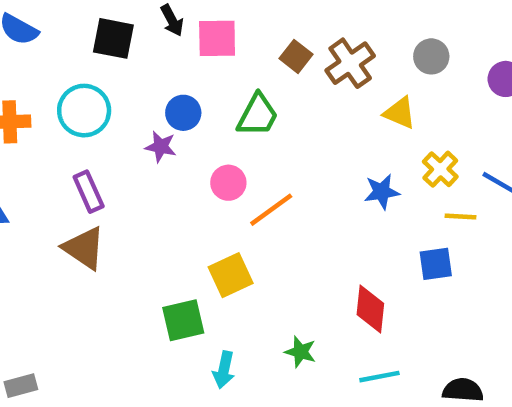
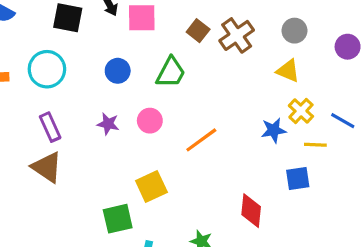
yellow triangle: (400, 113) -> (288, 71), moved
purple star: (161, 147) -> (108, 124), moved
blue star: (382, 192) -> (274, 130), moved
orange line: (271, 210) -> (201, 140), moved

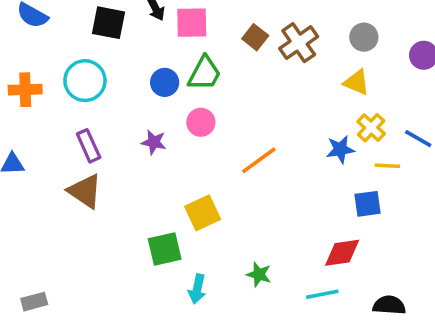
green trapezoid: (171, 72) -> (204, 73), moved
pink circle: (150, 121) -> (201, 122), moved
red diamond: (251, 211) -> (342, 253), moved, turned 76

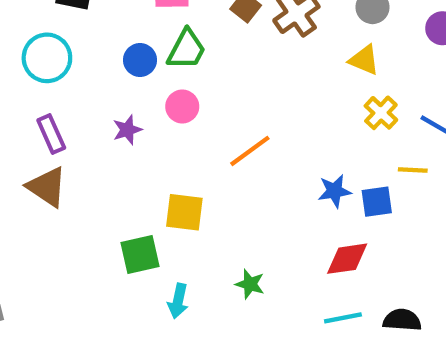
purple star: (154, 142) -> (127, 130), turned -30
blue star: (340, 149) -> (334, 191), moved
yellow line: (387, 166) -> (413, 170), moved
yellow square: (203, 213) -> (184, 212), turned 32
cyan line: (322, 294) -> (343, 318), moved

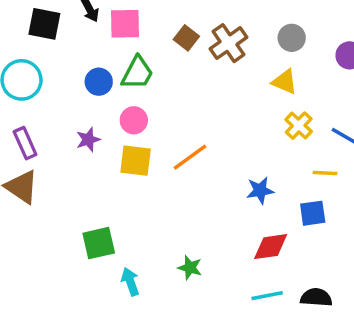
blue square: (377, 202) -> (313, 213), moved
yellow square: (184, 212) -> (136, 161), moved
cyan arrow: (178, 301) -> (130, 282), turned 148

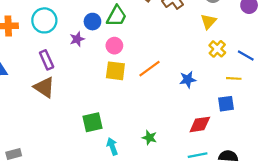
yellow triangle: (285, 82) -> (209, 22), turned 49
purple star: (88, 140) -> (77, 39), moved
blue star: (260, 190) -> (188, 80), moved

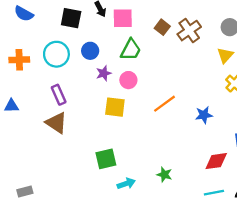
blue circle: (92, 22) -> (90, 51), moved
purple star: (77, 39) -> (104, 73), moved
yellow square: (115, 71) -> (115, 107), moved
cyan arrow: (112, 146) -> (126, 184), turned 91

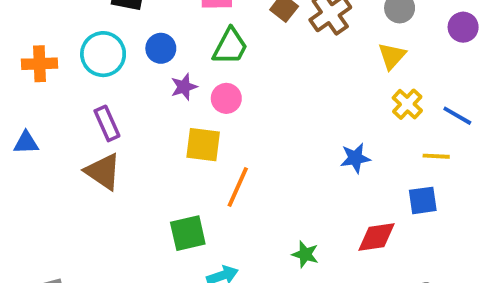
orange line: (164, 104) -> (238, 187), moved, turned -30
green star: (164, 175) -> (305, 254), moved

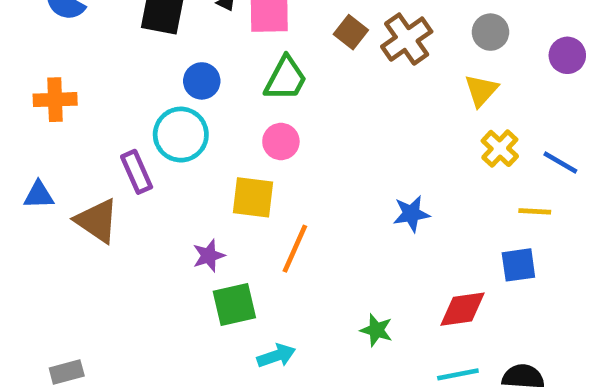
cyan circle: (103, 54) -> (181, 135), moved
purple star: (184, 87) -> (209, 256), moved
blue star: (355, 158) -> (411, 214), moved
brown triangle: (103, 172) -> (97, 221), moved

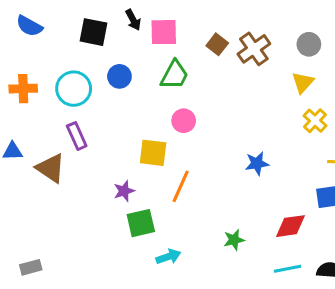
cyan circle: (181, 135) -> (74, 89), moved
pink circle: (281, 142) -> (184, 121), moved
green star: (376, 330) -> (234, 240), turned -30

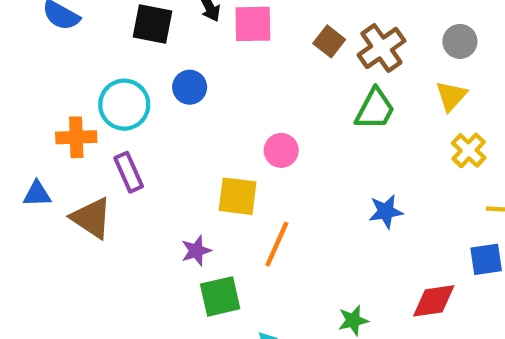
green trapezoid: (174, 75) -> (375, 109), moved
orange cross: (23, 89) -> (76, 137), moved

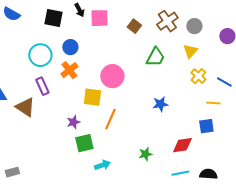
brown cross: (381, 48) -> (167, 21), moved
orange cross: (76, 137) -> (69, 70), moved, turned -36
pink circle: (281, 150) -> (112, 76), size x1.5

